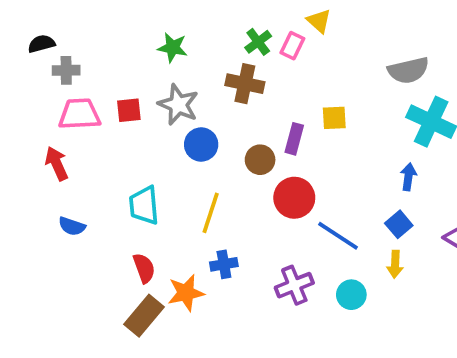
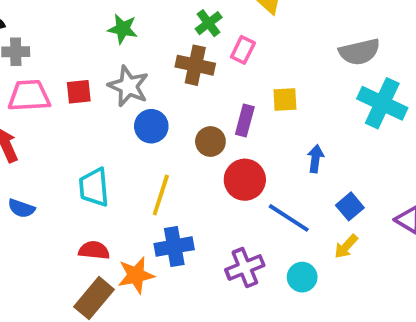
pink rectangle: (292, 46) -> (243, 50), moved
blue arrow: (408, 177) -> (315, 159), moved
blue cross: (224, 264) -> (174, 247), size x1.4
yellow arrow: (395, 264) -> (346, 247), turned 40
red semicircle: (144, 268) -> (94, 250), turned -64

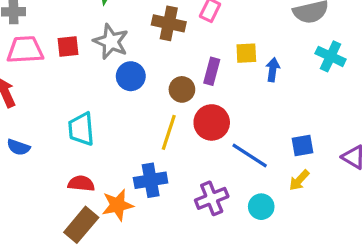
cyan cross: (382, 103) -> (331, 56), size x0.7
blue arrow: (315, 159) -> (273, 70), moved
yellow line: (161, 195) -> (169, 132), moved
blue square: (350, 206) -> (302, 146), turned 30

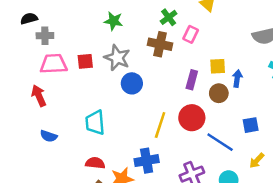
brown circle: (182, 89) -> (219, 93), moved
blue square: (302, 146) -> (251, 125), moved

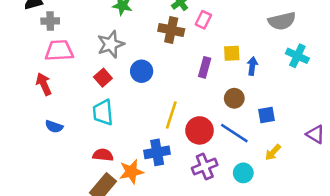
gray star: (117, 58) -> (111, 44), moved, turned 30
red square: (85, 61) -> (103, 78), moved, turned -35
brown circle: (219, 93) -> (234, 98), moved
red circle: (192, 118) -> (200, 130), moved

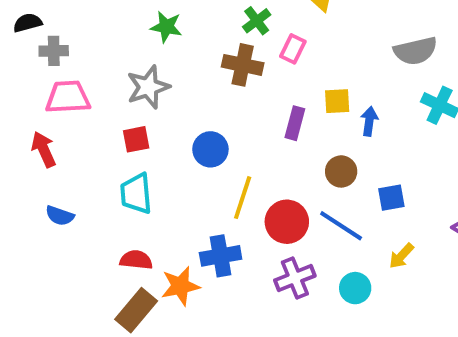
blue circle: (142, 71) -> (210, 149), moved
red square: (103, 78) -> (136, 139), turned 30

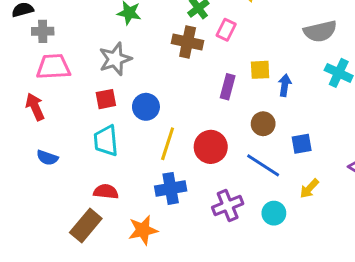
blue circle: (210, 149) -> (146, 107), moved
yellow line: (243, 198) -> (168, 144), moved
red circle: (287, 222) -> (211, 147), moved
orange star: (180, 286) -> (143, 230), moved
brown rectangle: (136, 310) -> (86, 225), moved

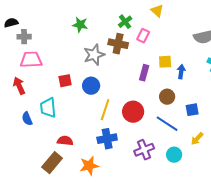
gray star: (115, 59) -> (94, 55), moved
cyan trapezoid: (106, 141) -> (48, 108), moved
blue semicircle: (47, 158) -> (27, 119), turned 48

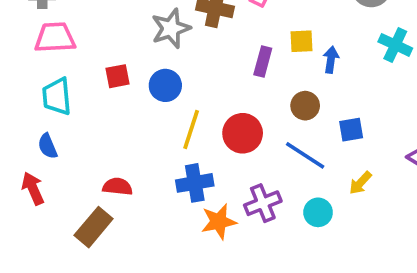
red arrow: (19, 86) -> (33, 188), moved
cyan trapezoid: (48, 108) -> (57, 96), moved
orange star: (89, 166) -> (219, 222), moved

